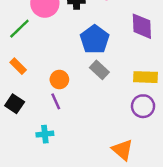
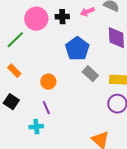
gray rectangle: (99, 70) -> (90, 74), moved
purple line: (56, 101) -> (46, 108), moved

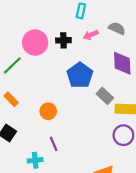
gray rectangle: (90, 74) -> (105, 96), moved
purple line: (46, 108) -> (54, 144), moved

